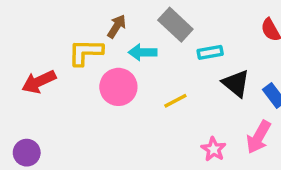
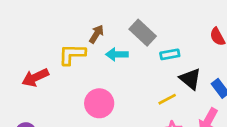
pink circle: (118, 87) -> (99, 103), moved
yellow line: (175, 101) -> (167, 99), moved

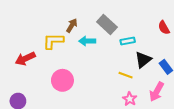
black triangle: (190, 79) -> (143, 60), turned 42
yellow line: (167, 99) -> (126, 75), turned 48
pink circle: (99, 103) -> (62, 80), moved

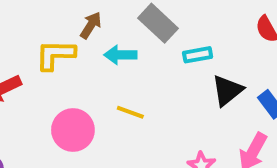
yellow line: (126, 75) -> (130, 112), moved

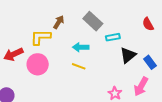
cyan arrow: (120, 55) -> (81, 47), moved
pink circle: (73, 130) -> (38, 64), moved

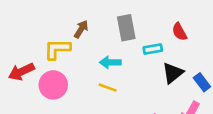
gray rectangle: (93, 21) -> (126, 28), turned 36
red semicircle: (148, 24) -> (179, 32), moved

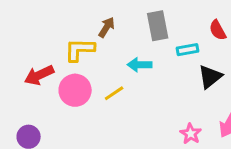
yellow line: (108, 88) -> (114, 93), moved, turned -54

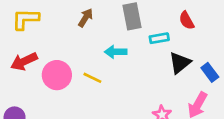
yellow L-shape: (80, 50) -> (25, 19), moved
yellow line: (114, 93) -> (92, 78), turned 60

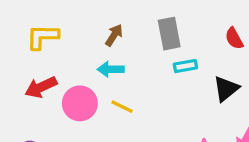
cyan rectangle: (159, 38) -> (185, 66), moved
cyan arrow: (116, 52) -> (111, 69), moved

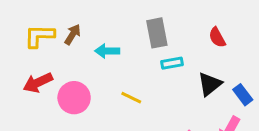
brown arrow: (114, 35) -> (73, 34), moved
cyan arrow: (111, 69) -> (107, 51), moved
yellow line: (122, 107) -> (131, 98), moved

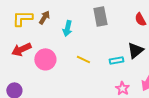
cyan arrow: (107, 51) -> (67, 28), turned -77
cyan rectangle: (172, 63) -> (116, 60), moved

